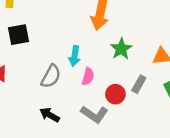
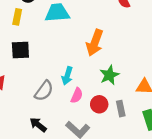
gray rectangle: (139, 84) -> (121, 109), turned -49
red circle: (115, 94) -> (99, 104), moved

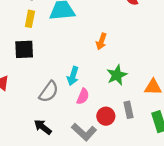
yellow rectangle: (17, 17) -> (30, 19), moved
orange arrow: (95, 43) -> (101, 41), size x0.6
red circle: (99, 104) -> (106, 116), moved

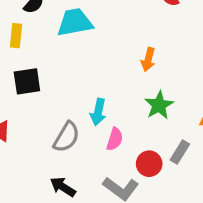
yellow rectangle: (30, 19) -> (16, 36), moved
orange arrow: (101, 41) -> (148, 59), moved
gray rectangle: (129, 110) -> (180, 152), turned 49

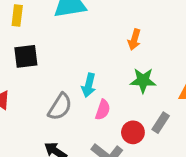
green star: (159, 105) -> (143, 80), turned 30

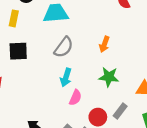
gray semicircle: (60, 107) -> (64, 47), moved

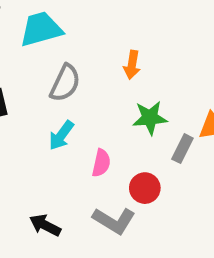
cyan arrow: (66, 77) -> (61, 135), moved, turned 30
gray rectangle: (120, 111) -> (182, 149), moved

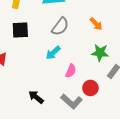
orange arrow: (132, 65) -> (96, 24), turned -64

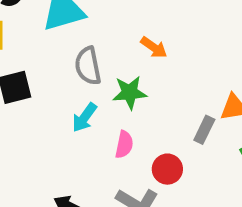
gray semicircle: (60, 27) -> (88, 66), turned 144
green star: (100, 53) -> (130, 93), moved

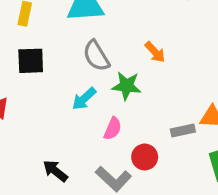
gray semicircle: (88, 66) -> (96, 56), turned -32
gray rectangle: (204, 130) -> (183, 130), turned 40

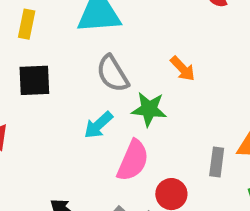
pink semicircle: (113, 129) -> (133, 160), size x1.5
gray rectangle: (183, 130) -> (217, 162), turned -70

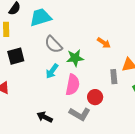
orange arrow: (183, 69) -> (104, 43), moved

